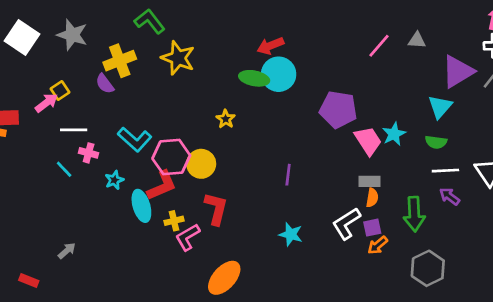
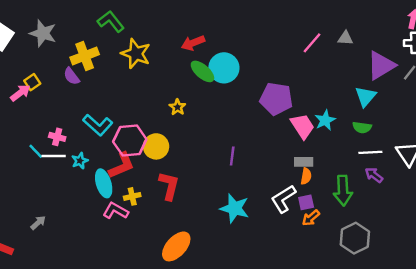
red arrow: (270, 46) -> (193, 43), moved
green ellipse: (254, 78) -> (202, 71), turned 30
white line: (74, 130) -> (54, 156), moved
cyan star: (291, 234) -> (235, 208), size x1.4
pink L-shape: (188, 237) -> (116, 211), moved, turned 60

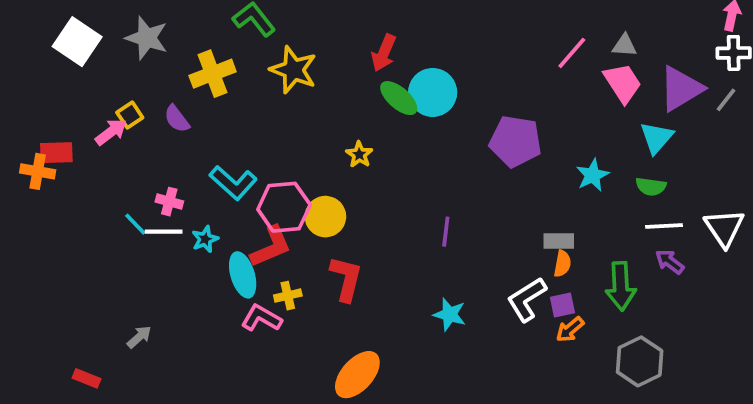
red arrow: (193, 43) -> (384, 53), turned -45
purple semicircle: (71, 76) -> (177, 119), moved
pink trapezoid: (302, 126) -> (623, 83), moved
cyan star: (235, 208) -> (450, 314), size x0.7

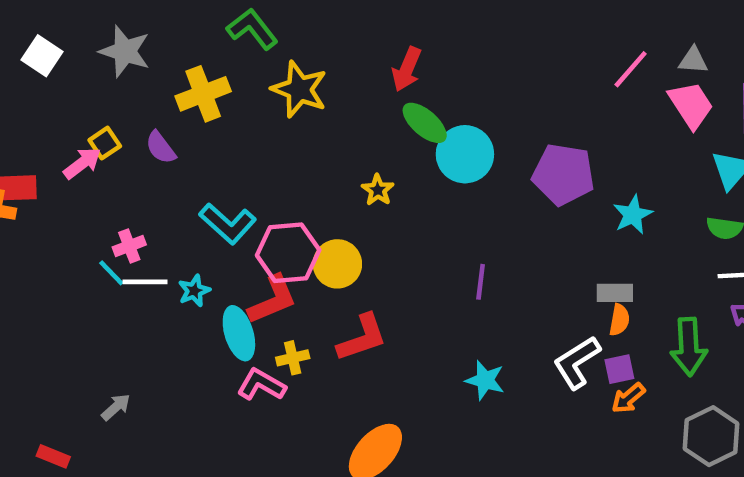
white square: (77, 42) -> (42, 56), size x0.7
cyan circle: (433, 92) -> (465, 154), moved
cyan star: (593, 175) -> (633, 215), moved
pink cross: (169, 202) -> (129, 246), moved, turned -36
red L-shape: (346, 279) -> (362, 338), turned 57

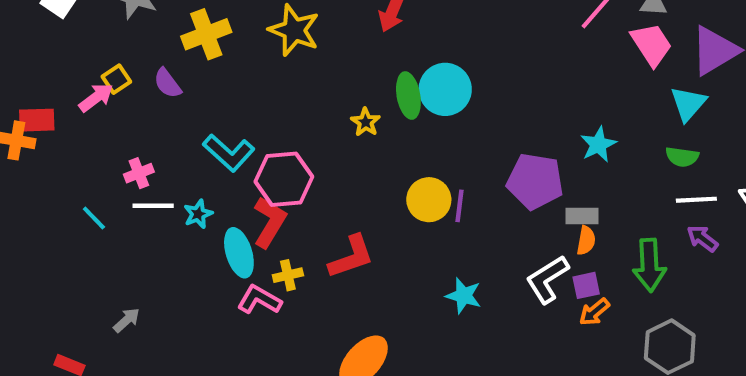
green ellipse: (425, 123) -> (408, 96), moved, turned 39
purple pentagon: (563, 174) -> (535, 181), moved
yellow circle: (337, 264) -> (429, 200), moved
cyan line: (111, 273) -> (94, 218), moved
red L-shape: (272, 300) -> (270, 222), turned -36

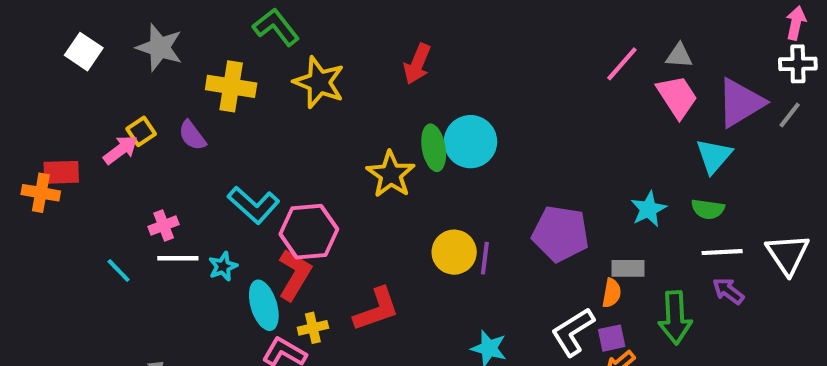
yellow cross: (206, 34) -> (231, 86), turned 30
yellow star: (366, 122) -> (391, 174), size x1.6
cyan star: (598, 145) -> (648, 209), moved
gray rectangle: (582, 216) -> (628, 268), moved

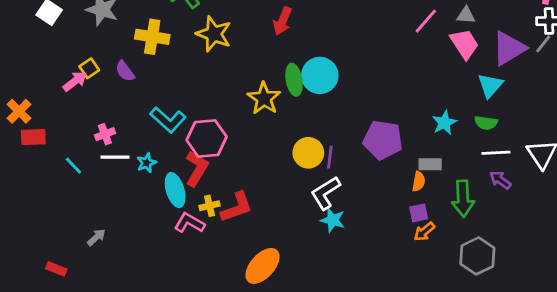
gray line: (790, 115) -> (543, 44), moved
red rectangle: (61, 172) -> (33, 137), moved
orange cross: (41, 193) -> (19, 111), turned 35
red L-shape: (376, 309) -> (237, 207), moved
white L-shape: (573, 332) -> (326, 193), moved

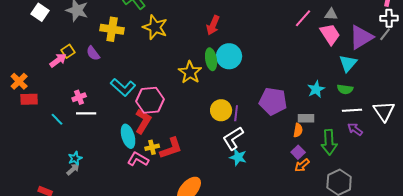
red arrow: (283, 21) -> (213, 25), moved
cyan star: (146, 163) -> (75, 158), moved
purple square: (419, 213) -> (298, 152), turned -32

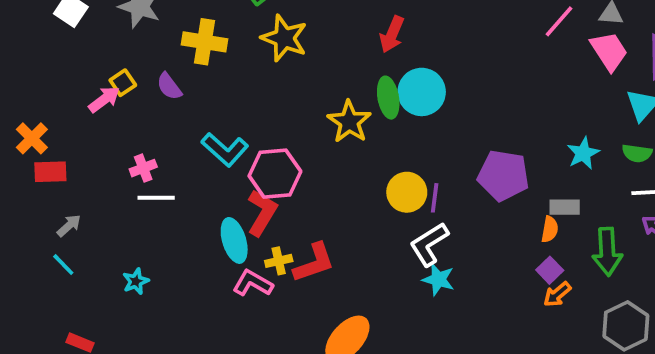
cyan line: (57, 119) -> (63, 265), moved
gray arrow: (73, 169) -> (69, 226), moved

